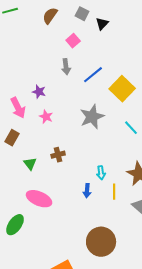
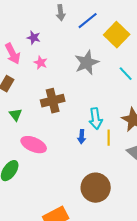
brown cross: (58, 155) -> (53, 101), size x1.6
green triangle: (30, 164) -> (16, 115), moved
cyan arrow: (101, 173) -> (96, 119), size x1.5

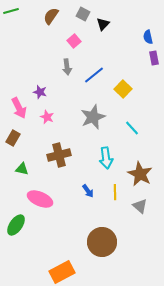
yellow square: (117, 35) -> (123, 89), size x0.7
green triangle: (16, 115) -> (22, 169), turned -40
cyan arrow: (96, 119) -> (106, 158), moved
blue arrow: (82, 137) -> (88, 191), turned -40

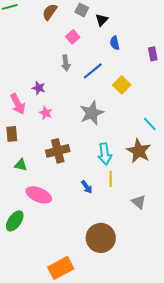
blue semicircle: (148, 37) -> (115, 43), moved
cyan line: (132, 128) -> (150, 124), moved
brown rectangle: (13, 138) -> (12, 134), turned -35
brown star: (140, 174) -> (139, 151), moved
yellow line: (115, 192) -> (111, 179), moved

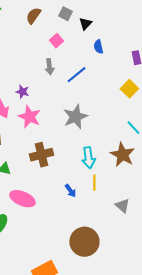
yellow square: (122, 85) -> (129, 89), moved
pink star: (46, 113) -> (29, 117), size x1.6

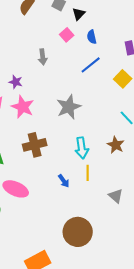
pink square: (56, 41) -> (67, 35), moved
blue line: (76, 75) -> (91, 65), moved
brown star: (122, 155) -> (116, 145), size x0.7

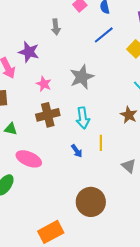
purple star: (16, 82) -> (29, 52), size x1.5
pink star: (23, 107) -> (44, 84), moved, size x0.7
cyan arrow: (82, 148) -> (83, 118), moved

